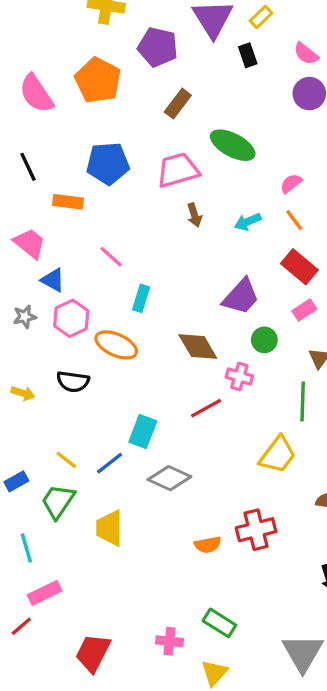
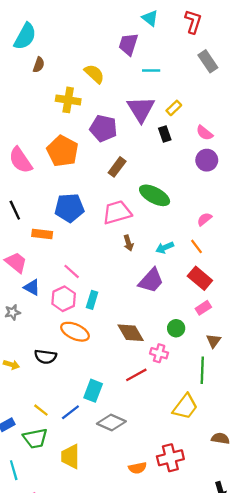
pink semicircle: (291, 183) -> (204, 219), moved
purple trapezoid: (241, 297) -> (151, 281), moved
pink hexagon: (71, 318) -> (64, 299), moved
green trapezoid: (58, 501) -> (35, 438), turned -135

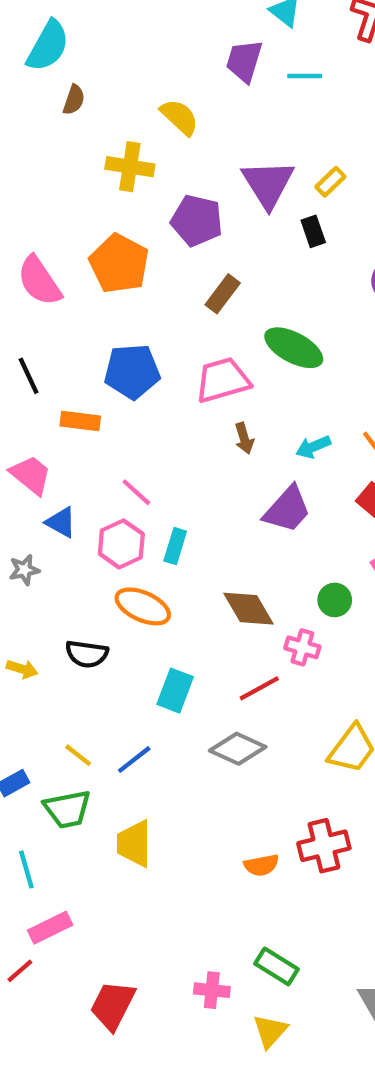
cyan line: (151, 70) -> (305, 76), moved
cyan rectangle: (93, 391) -> (175, 691), moved
gray diamond: (111, 423) -> (238, 749), moved

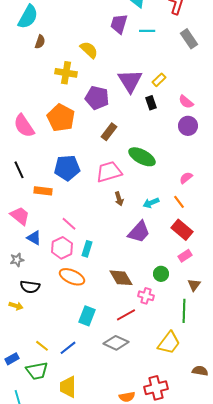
black semicircle: (87, 654) -> (30, 287), moved

